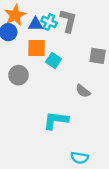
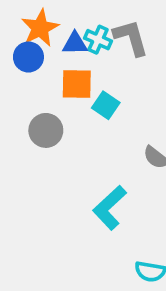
gray L-shape: (68, 21) -> (131, 38), turned -30
cyan L-shape: (56, 120) -> (110, 208), turned -50

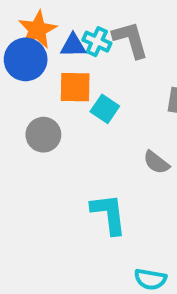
blue circle: (28, 57) -> (26, 59), size x1.4
cyan L-shape: (110, 208) -> (109, 214), turned 126

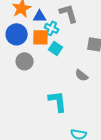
cyan cross: (97, 42) -> (52, 28), moved
blue circle: (26, 59) -> (17, 34), moved

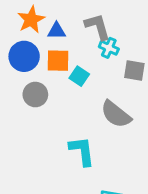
cyan cross: (52, 28) -> (109, 48), moved
gray semicircle: (82, 75) -> (116, 114), size x1.6

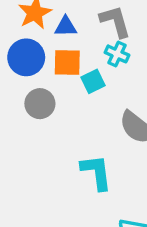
cyan cross: (109, 48) -> (117, 54), moved
cyan square: (79, 76) -> (93, 81), turned 30

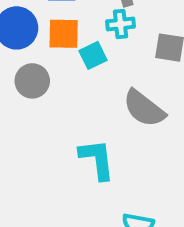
cyan cross: (117, 54) -> (120, 24), turned -30

